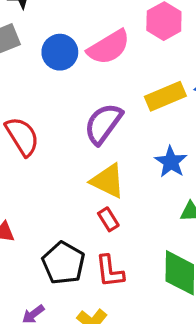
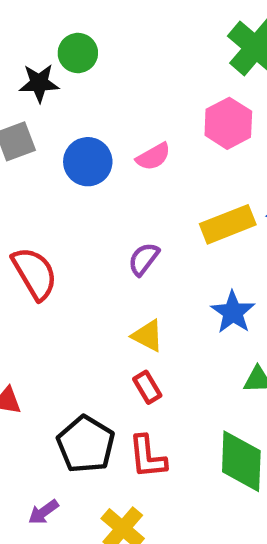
pink semicircle: (109, 47) -> (153, 157), size x0.6
purple semicircle: (103, 124) -> (144, 259), size x0.6
yellow triangle: (108, 181) -> (148, 336), size x0.7

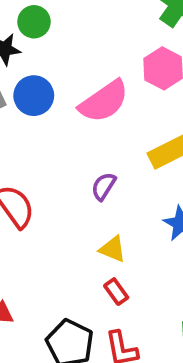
pink semicircle: (153, 157) -> (104, 101), size x1.8
blue circle: (88, 162) -> (34, 96), moved

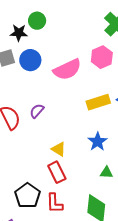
purple semicircle: (104, 186) -> (37, 111), moved
red rectangle: (116, 292) -> (57, 172), size x1.5

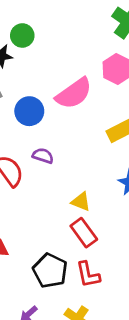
blue circle: (30, 60) -> (29, 111), moved
purple semicircle: (37, 111) -> (43, 156), turned 77

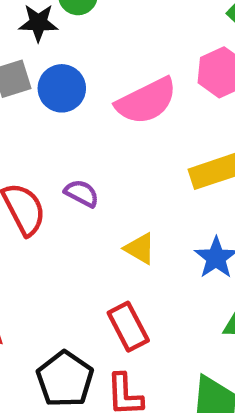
blue circle: (29, 111) -> (62, 88), moved
yellow triangle: (81, 202) -> (140, 249), moved

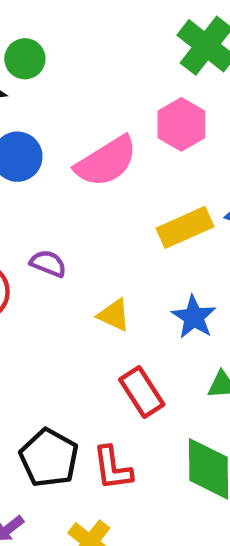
red rectangle: (128, 327) -> (142, 392), moved

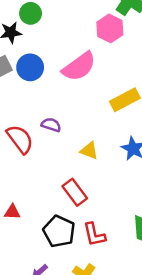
pink hexagon: (181, 124) -> (110, 28), moved
red rectangle: (142, 392) -> (75, 192), moved

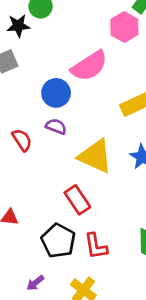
blue circle: (30, 67) -> (56, 93), moved
red semicircle: (20, 139) -> (22, 140), size x0.7
yellow triangle: (89, 151) -> (95, 156), size x1.8

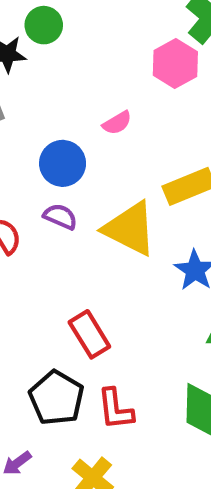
pink semicircle: (89, 66) -> (117, 123), size x0.5
yellow triangle: (95, 156) -> (130, 229), moved

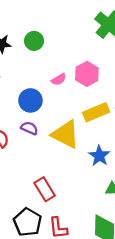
green circle: (44, 25) -> (34, 41), moved
pink hexagon: (175, 63) -> (87, 74), moved

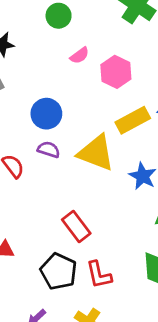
green circle: (34, 41) -> (59, 16), moved
pink semicircle: (59, 79) -> (80, 55), moved

